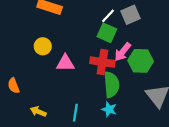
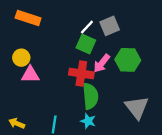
green hexagon: (141, 61) -> (128, 60), moved
pink triangle: (65, 63) -> (30, 75), moved

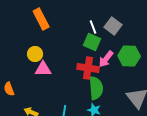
orange rectangle: (28, 18) -> (41, 19), turned 45
gray square: (110, 26) -> (113, 26), turned -30
white line: (87, 27) -> (93, 27), turned -64

